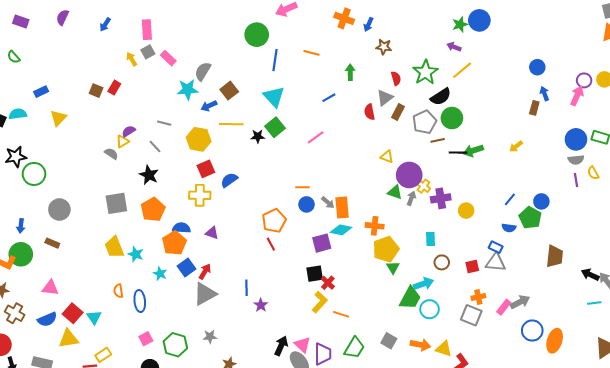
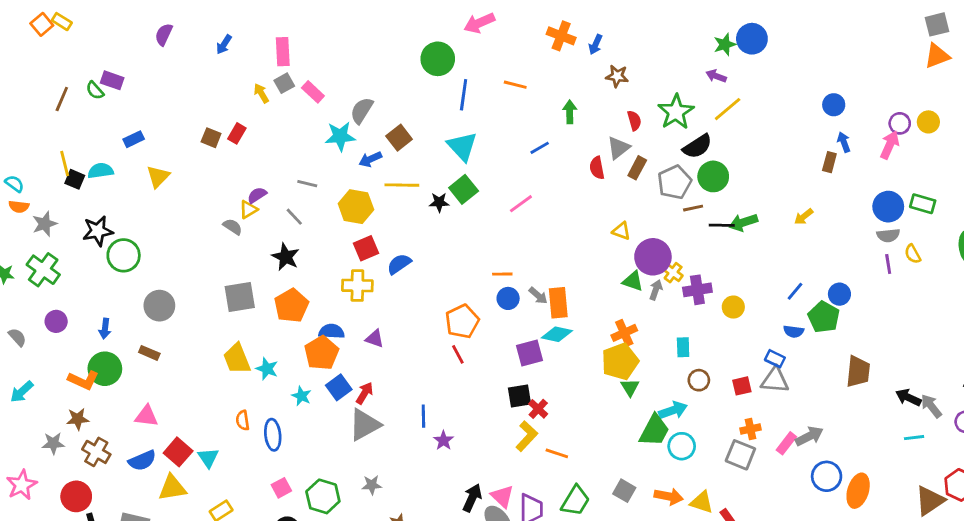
purple rectangle: (21, 21) -> (112, 80), moved
orange cross: (375, 226) -> (624, 333), moved, turned -30

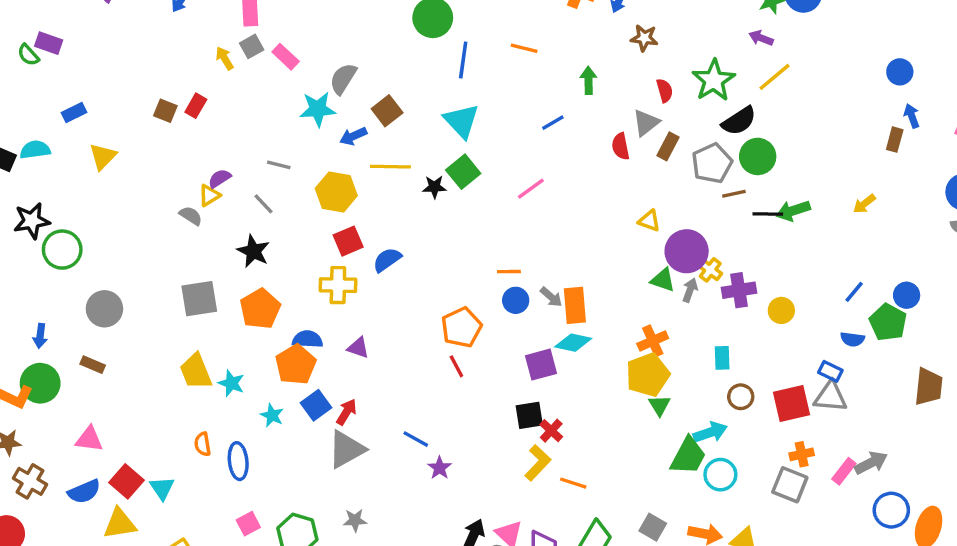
red square: (742, 386) -> (791, 404), size x1.6
blue line: (423, 416) -> (416, 439), turned -60

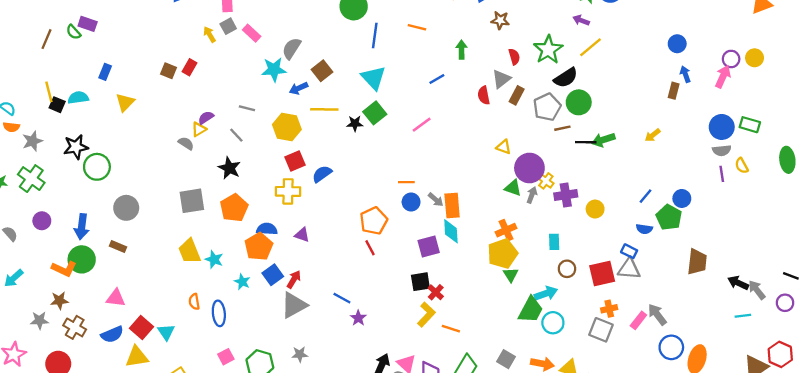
blue rectangle: (74, 112) -> (105, 72), turned -42
blue arrow: (40, 336) -> (82, 227), size x1.5
cyan diamond: (573, 343) -> (451, 231), turned 75
gray arrow: (871, 463) -> (657, 315), turned -100

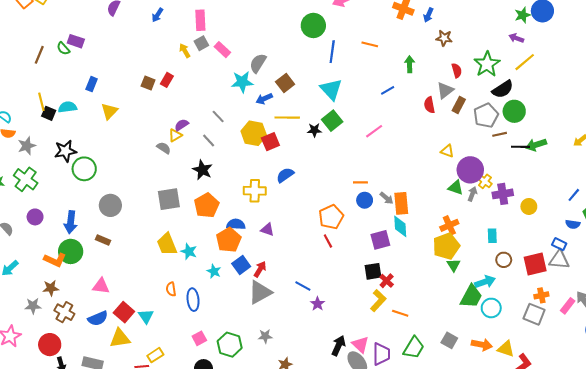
gray line: (247, 108) -> (218, 116), turned 32
red square: (295, 161) -> (270, 142), moved

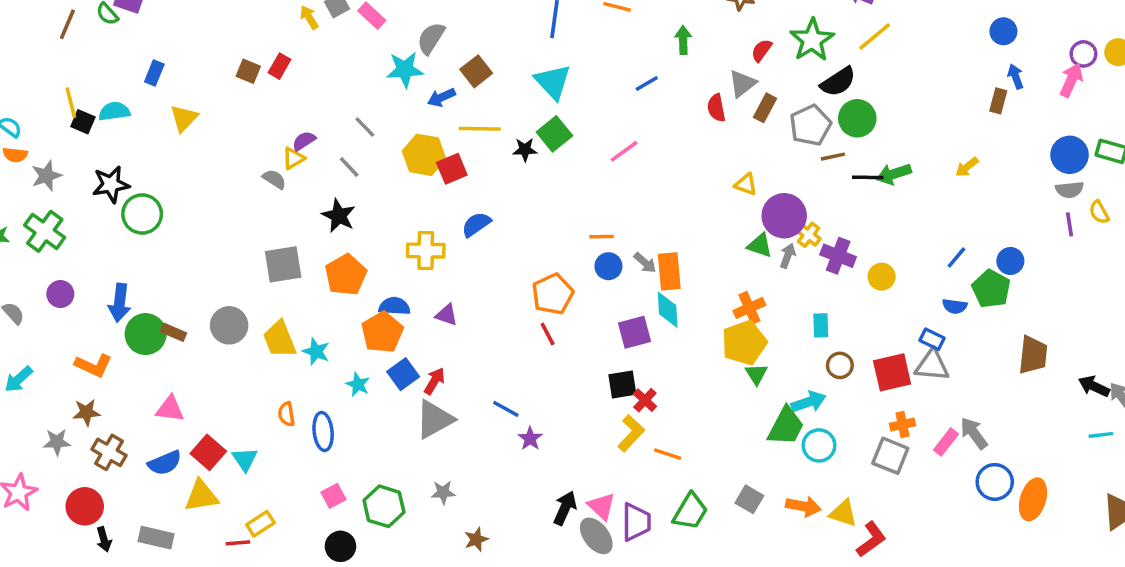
red semicircle: (457, 70) -> (762, 50), turned -128
purple cross: (503, 194) -> (838, 256), turned 30
gray circle: (110, 205) -> (229, 325), moved
green circle: (71, 251) -> (146, 334), moved

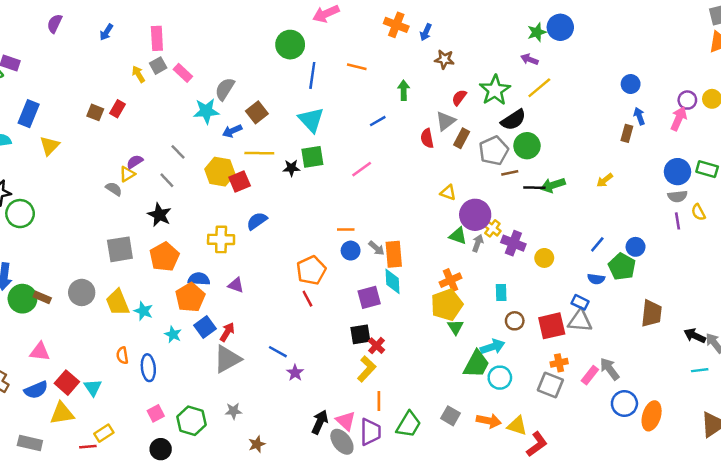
blue rectangle: (154, 73) -> (29, 114), size x1.5
green square: (554, 134) -> (312, 157), turned 30
orange line: (668, 454) -> (379, 401), moved, turned 72

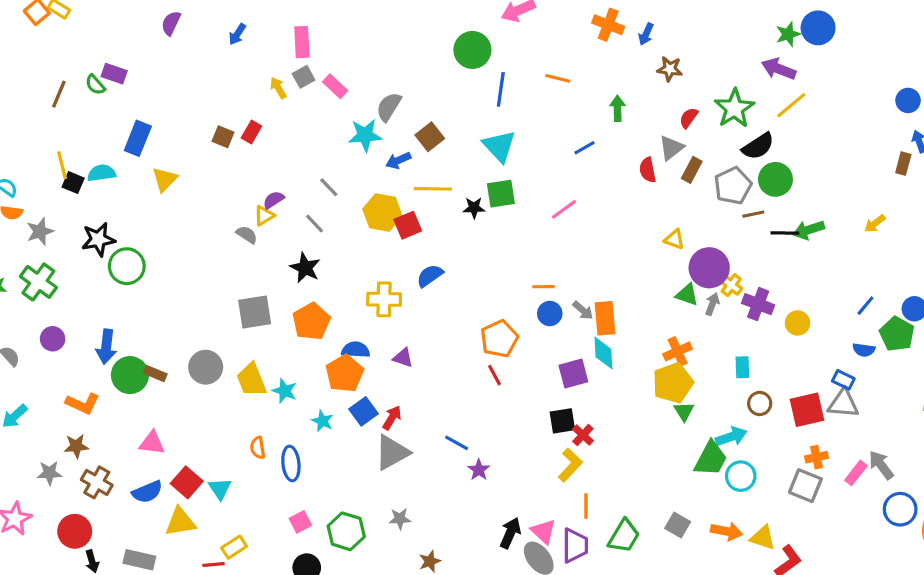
purple arrow: (529, 59) -> (779, 69), size x1.5

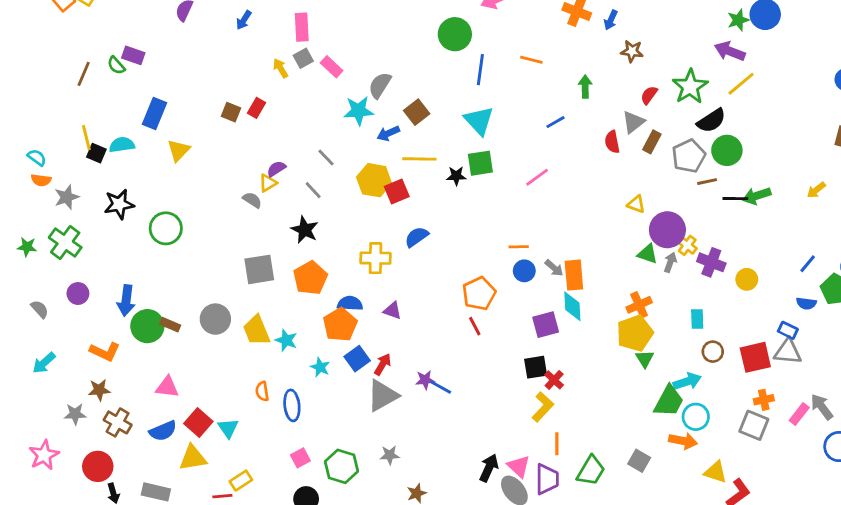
green circle: (127, 266) -> (166, 228), moved
purple star: (479, 470) -> (425, 380), moved, turned 30
orange arrow: (727, 531) -> (683, 441), moved

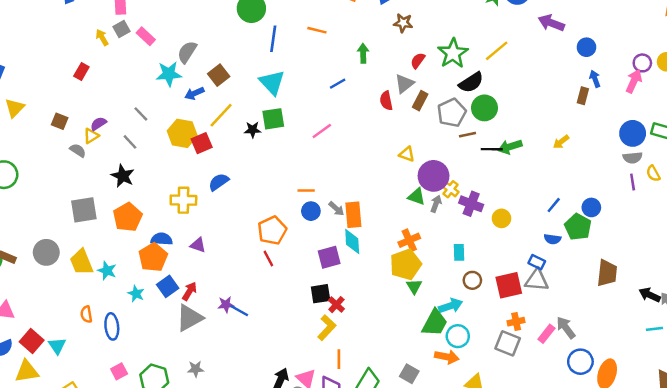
purple arrow: (730, 51) -> (551, 23), moved
brown square: (231, 112) -> (60, 121), moved
yellow line: (419, 159) -> (221, 115), turned -48

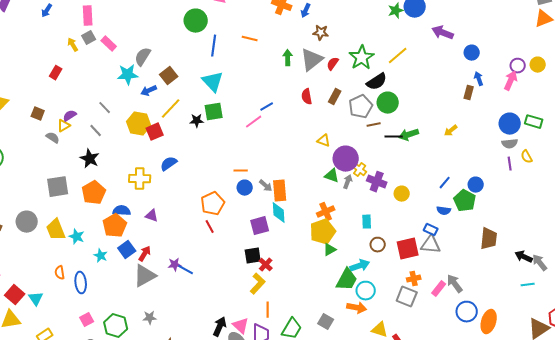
blue line: (338, 84) -> (267, 107), moved
gray triangle: (404, 84) -> (312, 60), moved, size x1.4
green triangle: (414, 286) -> (330, 250), turned 32

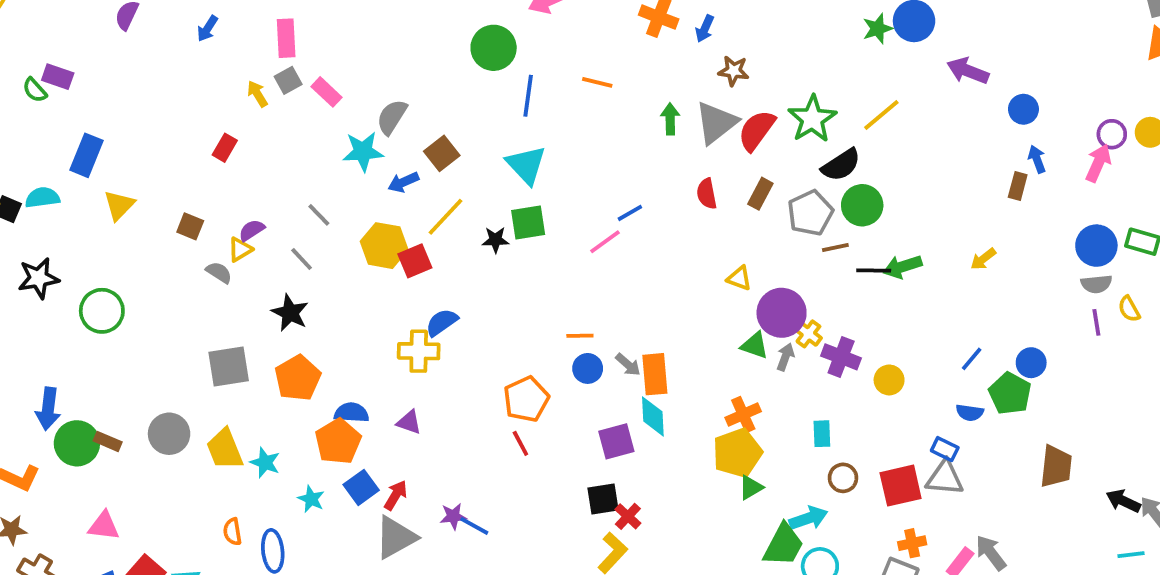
red semicircle: (333, 64) -> (757, 130), size x1.6
yellow cross: (140, 179) -> (419, 351), moved

